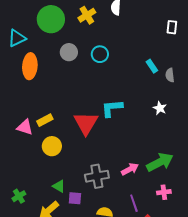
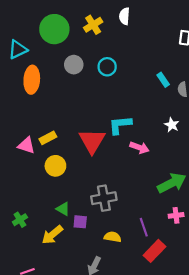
pink arrow: (130, 169) -> (139, 148), moved, turned 48

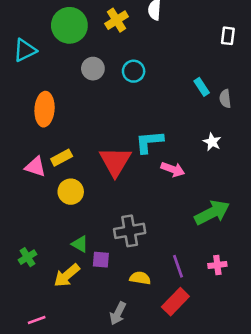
orange ellipse: (32, 80) -> (45, 109), moved
pink cross: (176, 215) -> (217, 265), moved
red rectangle: (155, 251) -> (175, 302), moved

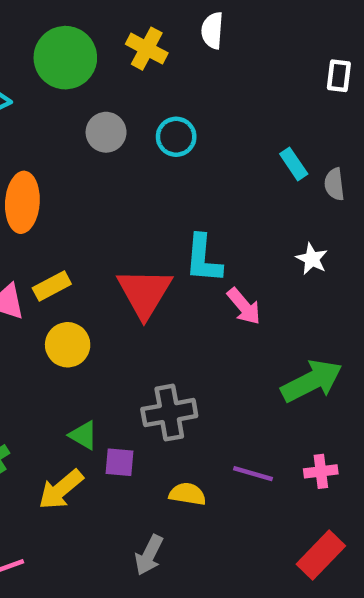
yellow cross: (117, 20) -> (147, 49), turned -30
cyan L-shape: (149, 142) -> (203, 259), turned -80
pink arrow: (173, 169) -> (244, 306), turned 30
purple line: (178, 266) -> (253, 474), turned -55
red rectangle: (175, 302) -> (321, 555), moved

